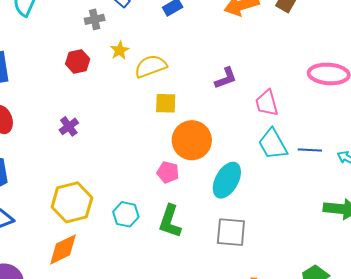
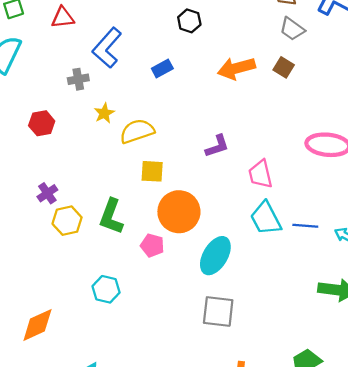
red hexagon: (78, 61) -> (42, 123), moved
yellow hexagon: (72, 202) -> (67, 221), moved, size x0.7
green L-shape: (170, 221) -> (111, 216), moved

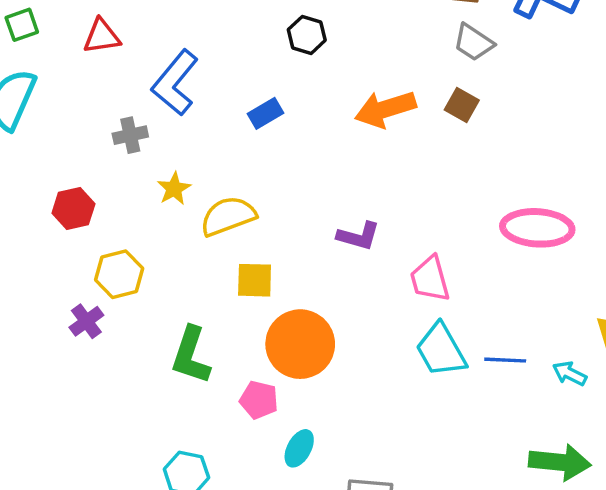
purple L-shape: (217, 146) -> (358, 236), turned 36
yellow hexagon: (67, 221) -> (119, 274), moved
cyan ellipse: (215, 256) -> (299, 448), moved, size x0.6

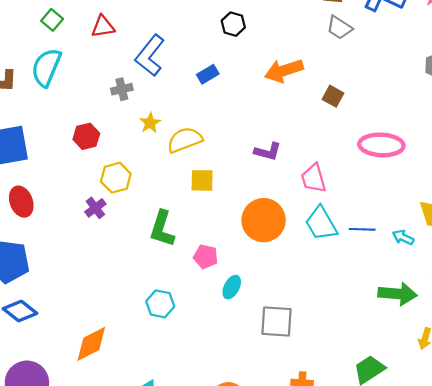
green square: (22, 25) -> (52, 20), turned -30
brown square: (462, 105) -> (333, 96), moved
orange circle: (300, 344) -> (264, 220), moved

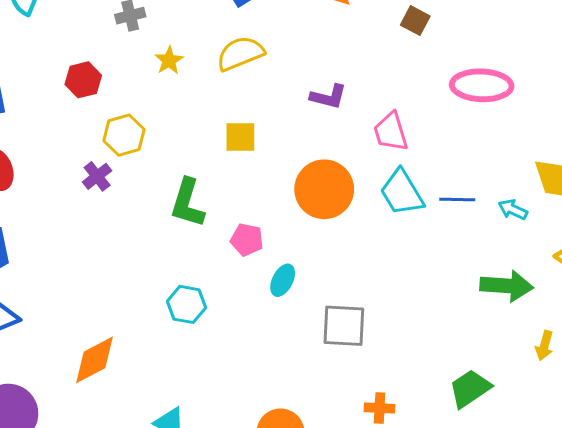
yellow semicircle: (185, 140) -> (240, 54), moved

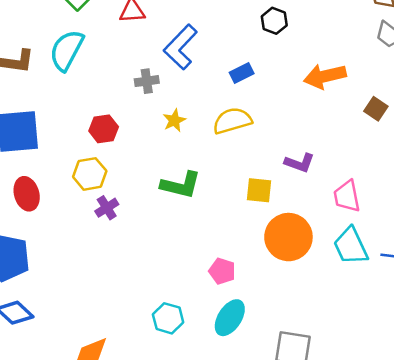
yellow hexagon: (124, 135) -> (90, 174), moved
yellow square: (240, 137) -> (259, 190), moved
green L-shape: (187, 203) -> (181, 185), moved, turned -99
cyan ellipse: (283, 280) -> (230, 318), moved, size x1.4

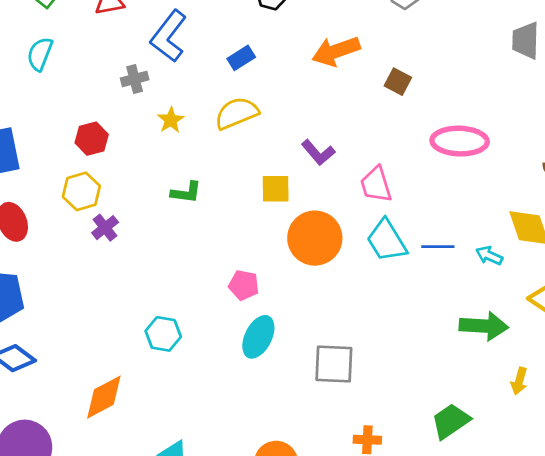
cyan semicircle: (67, 50) -> (40, 54), size x0.7
purple L-shape: (300, 163) -> (318, 153), turned 36
green L-shape: (181, 185) -> (186, 192), size x0.7
cyan hexagon: (168, 318) -> (163, 334), moved

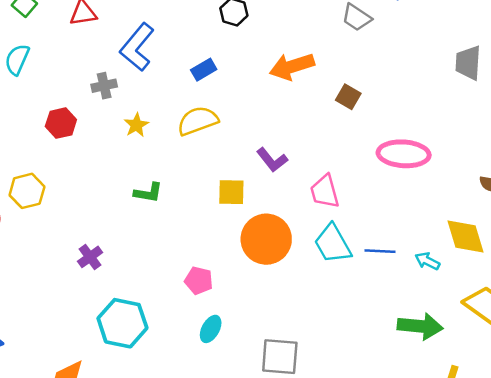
red hexagon: (92, 139) -> (61, 123), moved
yellow hexagon: (81, 191) -> (27, 191), moved
purple cross: (105, 228) -> (90, 257), moved
cyan hexagon: (163, 334) -> (122, 323), size x1.5
cyan ellipse: (258, 337) -> (211, 329), size x0.7

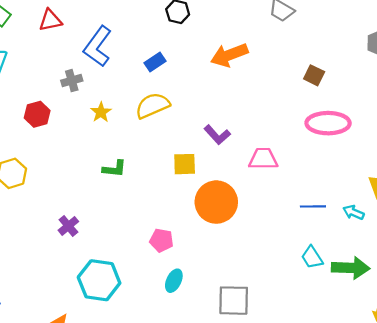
brown square: (348, 97) -> (314, 75), moved
pink trapezoid: (325, 191) -> (263, 159), turned 108
cyan trapezoid: (333, 244) -> (312, 257), moved, size x0.7

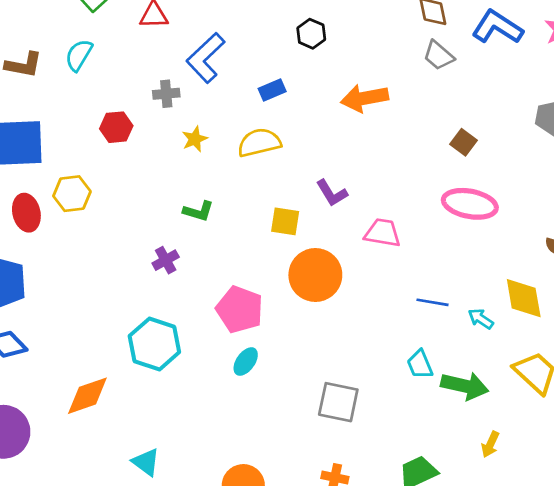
purple cross: (68, 226) -> (166, 260), moved
pink pentagon: (161, 240) -> (240, 309), size x1.6
gray square: (234, 301) -> (338, 402), moved

